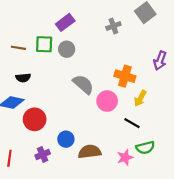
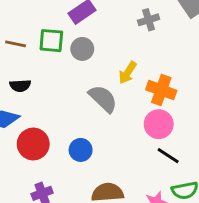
yellow arrow: (140, 98) -> (128, 73), moved
pink circle: (107, 101) -> (159, 124), moved
blue circle: (66, 139) -> (81, 150), moved

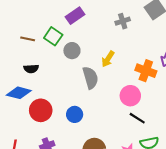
green square: (51, 41) -> (53, 36), turned 30
gray circle: (82, 49) -> (72, 51), moved
orange cross: (161, 90) -> (146, 71), moved
gray semicircle: (103, 99) -> (90, 78), turned 30

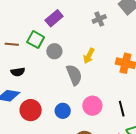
pink circle: (130, 96) -> (92, 106), moved
black line: (137, 118) -> (122, 109), turned 49

